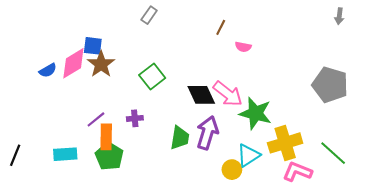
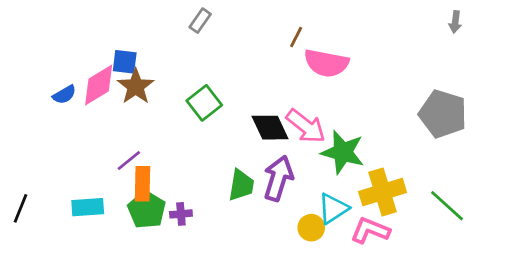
pink semicircle: (243, 47) -> (326, 63), size x2.0
purple cross: (135, 118) -> (181, 214), moved
pink L-shape: (297, 172) -> (370, 230), moved

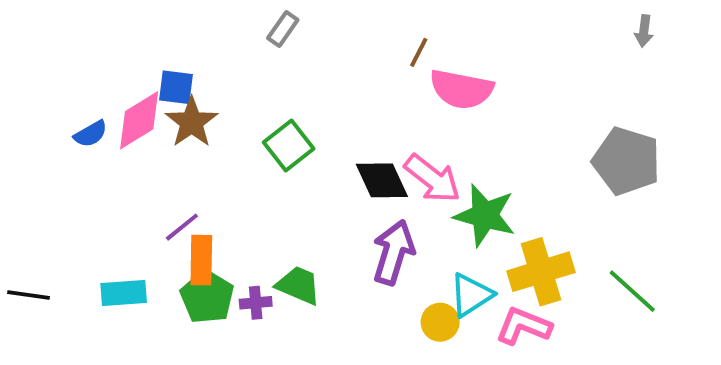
green trapezoid: (241, 185) -> (298, 285), moved, turned -76
black line: (20, 208) -> (29, 295), turned 76

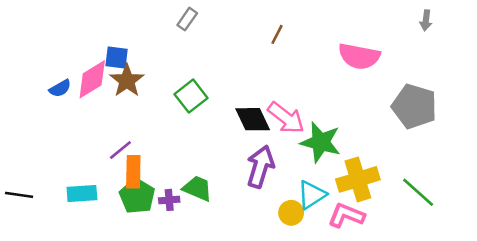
pink semicircle: (461, 89) -> (359, 56), moved

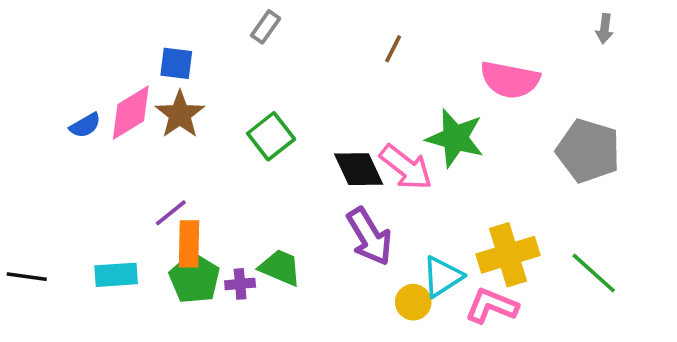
blue square: (117, 58) -> (176, 63), moved
green star: (321, 142) -> (455, 138), moved
purple arrow: (260, 167) -> (369, 237), turned 132

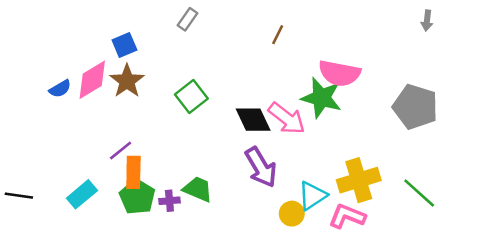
blue square: (176, 63) -> (124, 45), turned -30
pink semicircle: (510, 80) -> (339, 73), moved
cyan rectangle: (116, 275) -> (82, 194), turned -36

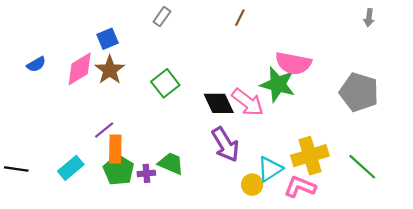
brown line: (278, 35) -> (240, 18), moved
blue semicircle: (60, 89) -> (36, 64), moved

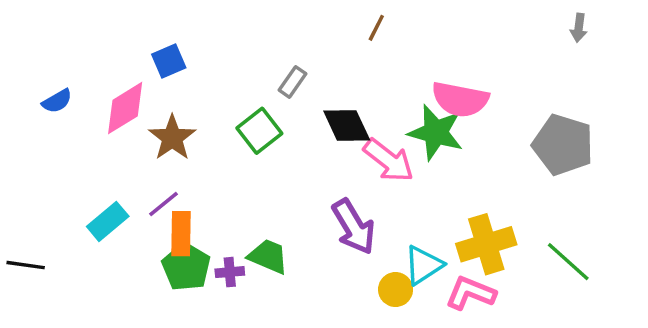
gray rectangle: (162, 17) -> (293, 82), moved
brown star: (110, 70) -> (172, 138), moved
black diamond: (219, 103) -> (347, 126), moved
cyan rectangle: (71, 168) -> (108, 221), moved

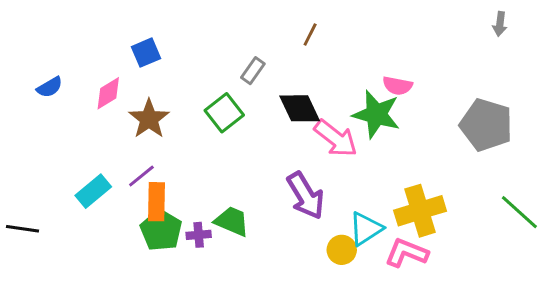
brown line: (376, 28) -> (310, 34), moved
pink semicircle: (460, 99) -> (397, 86), size x0.6
pink diamond: (125, 108) -> (108, 93), size x0.7
green line: (568, 262) -> (519, 212), moved

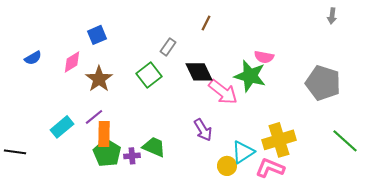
purple arrow: (306, 196) -> (203, 130), size x0.7

